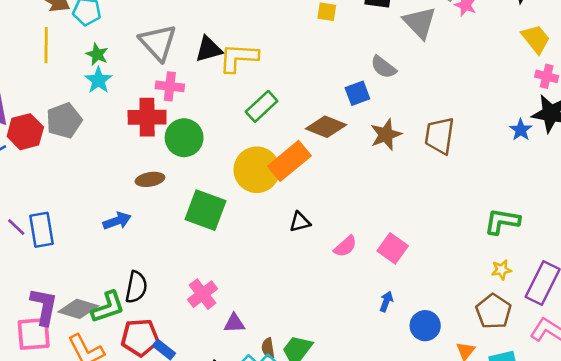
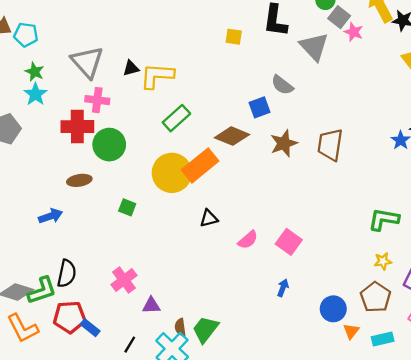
black triangle: (209, 49) -> (131, 68), size x0.7
green square: (205, 210) -> (127, 207), size x0.5
blue circle: (425, 326) -> (333, 309), moved

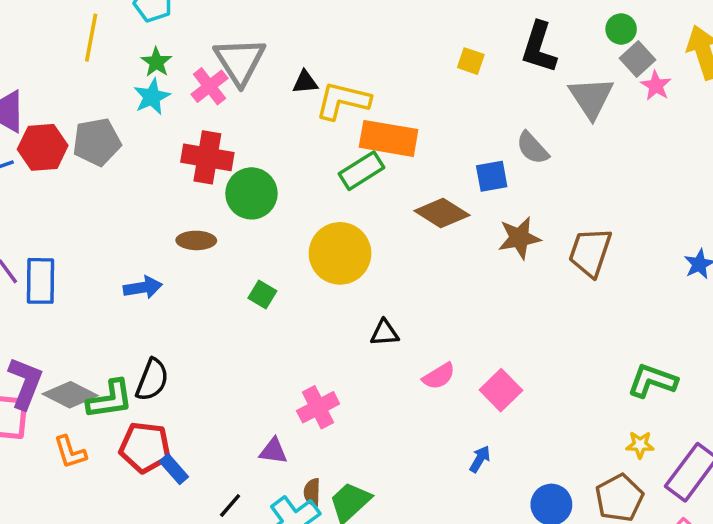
pink cross: (97, 100) -> (210, 86), moved, turned 35
orange rectangle: (200, 165) -> (389, 138), moved, turned 39
pink cross: (124, 280) -> (318, 407), moved
orange L-shape: (23, 328) -> (70, 452), size x0.7

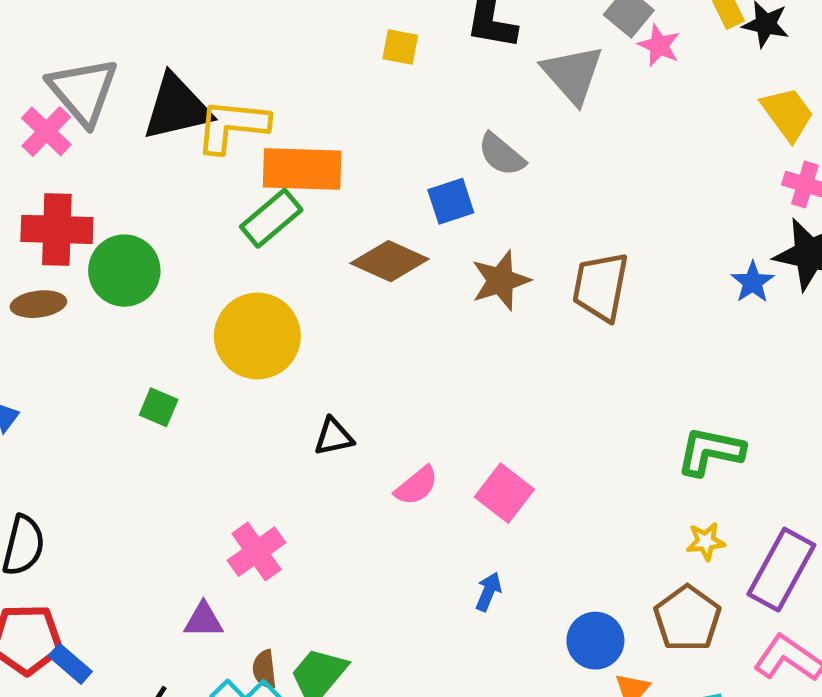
black triangle: (305, 82) -> (177, 108), size x2.0
brown ellipse: (196, 240) -> (38, 304), moved

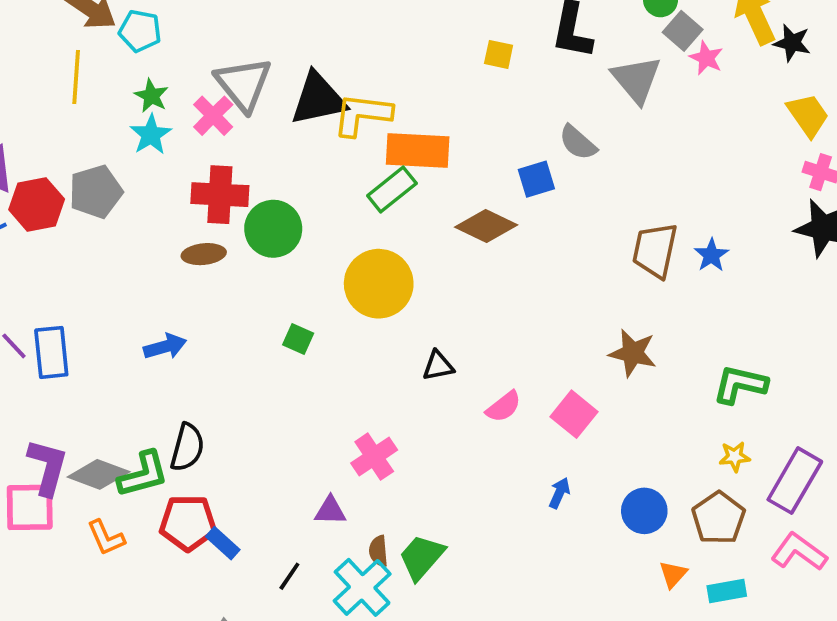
brown star: (501, 281) -> (633, 353), moved, turned 30
blue star: (753, 282) -> (711, 255), moved
blue circle: (595, 641) -> (644, 511), moved

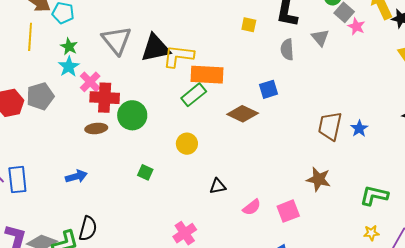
gray triangle: (636, 79) -> (320, 38), size x0.7
pink cross: (213, 116) -> (90, 82), moved
gray semicircle: (578, 143) -> (287, 50), moved, turned 45
yellow circle: (379, 284) -> (187, 144), size x0.6
pink square: (574, 414) -> (288, 211), turned 30

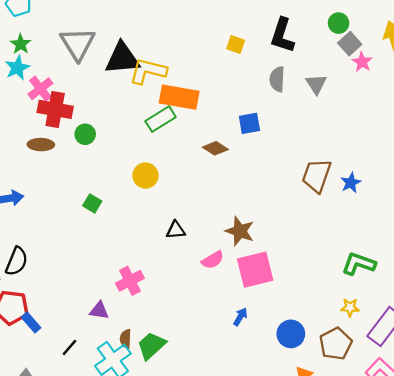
gray triangle: (320, 38) -> (316, 84), moved
brown diamond: (243, 114) -> (215, 148), size x0.7
green circle: (132, 115) -> (85, 134), size x0.6
brown star: (319, 179) -> (240, 231), moved
pink square: (288, 211) -> (255, 270), size x1.4

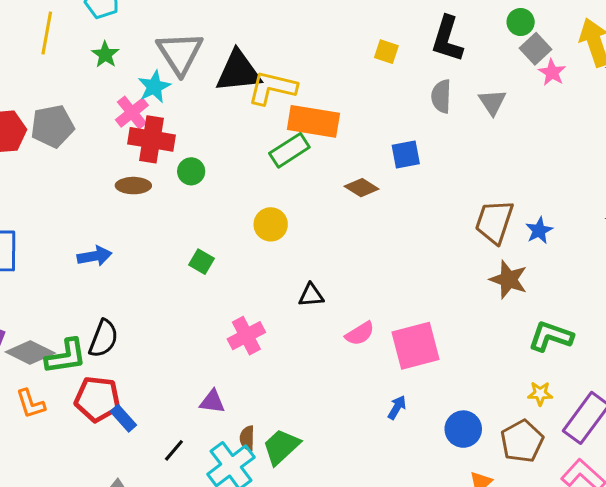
cyan star: (17, 68) -> (154, 87), moved
brown star: (240, 231) -> (509, 279), moved
pink cross: (130, 281) -> (246, 336), moved

